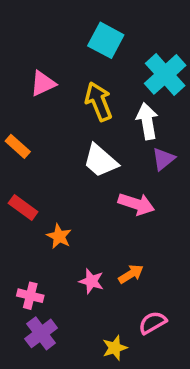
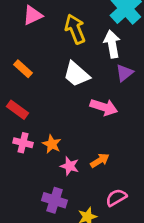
orange rectangle: (18, 146) -> (23, 69), moved
orange star: (59, 236) -> (52, 144), moved
pink cross: (30, 296) -> (23, 143), moved
purple cross: (41, 333) -> (55, 200), moved, turned -35

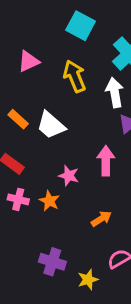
white trapezoid: (76, 74) -> (51, 125), moved
pink arrow: (104, 107) -> (106, 161), turned -108
pink star: (70, 166) -> (69, 176), moved

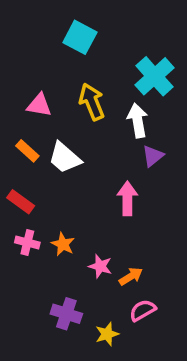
cyan square: (81, 26) -> (80, 37), moved
pink triangle: (29, 61) -> (39, 105), moved, turned 35
pink star: (69, 176) -> (100, 266), moved
orange arrow: (101, 219) -> (131, 276), moved

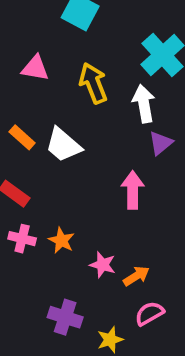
pink triangle: (39, 105) -> (35, 68), moved

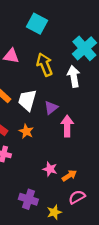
purple triangle: (161, 143) -> (51, 108), moved
white trapezoid: (63, 145) -> (27, 100), turned 65
orange star: (61, 240) -> (26, 131), moved

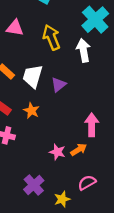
pink arrow: (67, 126) -> (92, 125), moved
orange arrow: (69, 176) -> (79, 150), moved
purple cross: (28, 199) -> (34, 185), turned 30

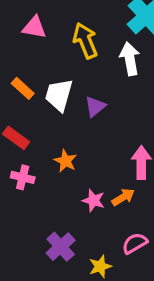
orange star: (31, 111) -> (66, 161), moved

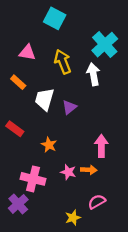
orange rectangle: (23, 88) -> (18, 82), moved
pink cross: (23, 177) -> (33, 179), moved, size x1.5
orange arrow: (123, 197) -> (89, 170), turned 35
purple cross: (61, 247) -> (18, 204), moved

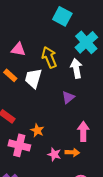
cyan square: (55, 18) -> (62, 16), moved
white trapezoid: (44, 99) -> (33, 78), moved
purple triangle: (69, 107) -> (68, 97), moved
pink cross: (33, 179) -> (19, 145), moved

